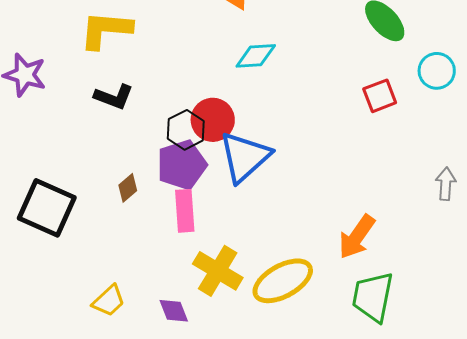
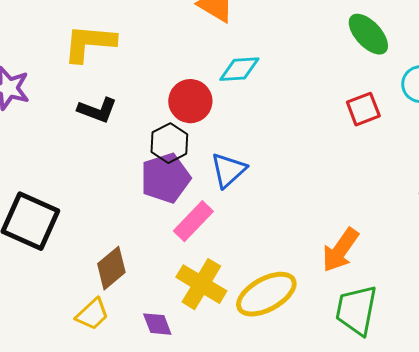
red circle: (213, 120) -> (190, 101), moved
blue triangle: (245, 157) -> (228, 170), size x0.7
brown diamond: (128, 188) -> (111, 268), moved, size x1.5
pink rectangle: (185, 211) -> (193, 221), moved, turned 48

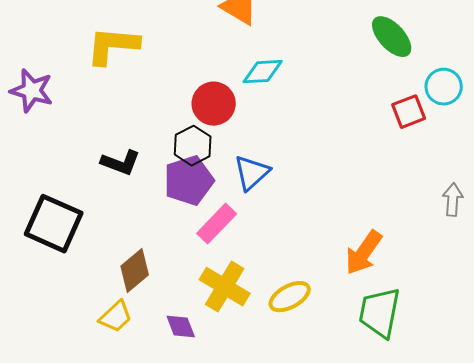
red square: (363, 109) -> (409, 112), moved
black L-shape: (97, 110) -> (121, 163), moved
yellow ellipse: (266, 294) -> (290, 297), size x0.7

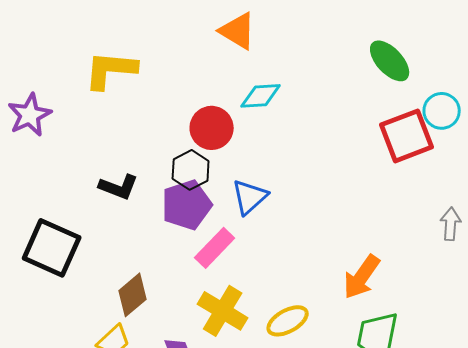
purple star: (32, 91) -> (30, 115), turned 30
red square: (409, 112) -> (407, 136), size x1.6

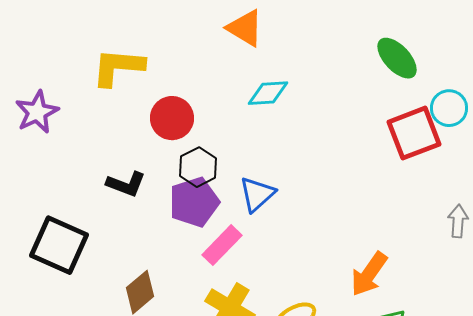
red circle: (212, 128) -> (172, 118), moved

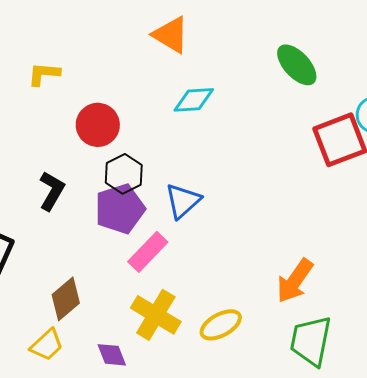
green ellipse: (397, 58) -> (297, 65), moved
yellow L-shape: (118, 67) -> (44, 74), size x0.6
black L-shape: (126, 184) -> (52, 191), turned -81

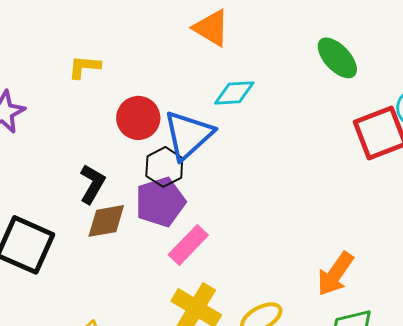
blue triangle: (183, 201) -> (188, 135), moved, size x1.4
brown diamond: (66, 299) -> (106, 221), moved, turned 30

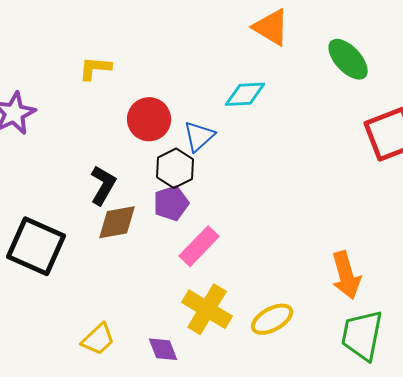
orange triangle: (211, 28) -> (271, 27), moved
blue triangle: (188, 135) -> (199, 136), size x0.6
purple pentagon: (160, 202) -> (171, 203), size x0.7
orange arrow: (335, 274) -> (346, 275), turned -51

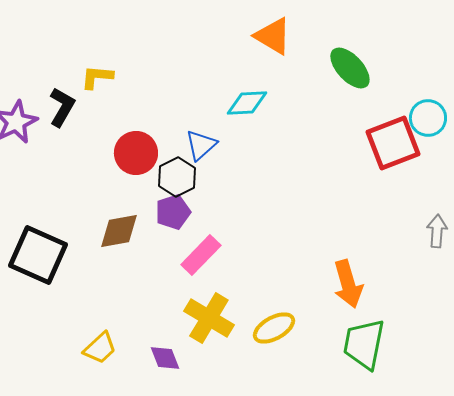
red circle: (149, 119) -> (136, 153), moved
black L-shape: (103, 185) -> (62, 107), moved

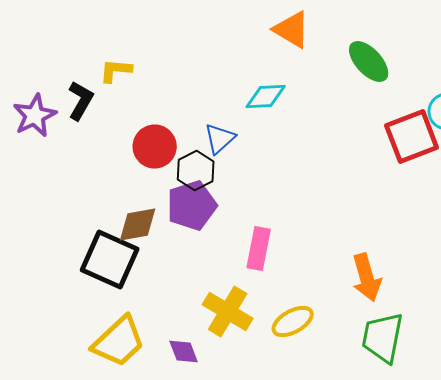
purple pentagon: (173, 212) -> (192, 206), size x1.4
black square: (38, 255) -> (110, 260), moved
pink rectangle: (201, 255) -> (259, 248), moved, turned -33
yellow trapezoid: (100, 348) -> (119, 342), size x1.6

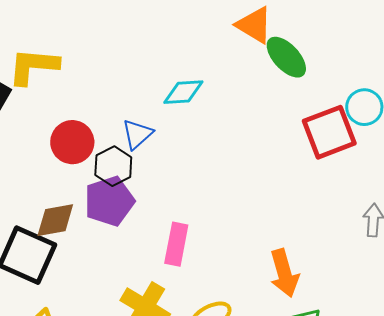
orange triangle: (292, 30) -> (254, 25), moved
yellow L-shape: (116, 70) -> (33, 66), size x1.6

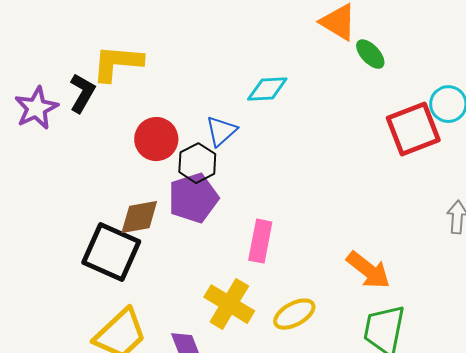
green ellipse: (286, 57) -> (370, 54), size x0.7
orange arrow: (284, 273) -> (368, 270), turned -36

